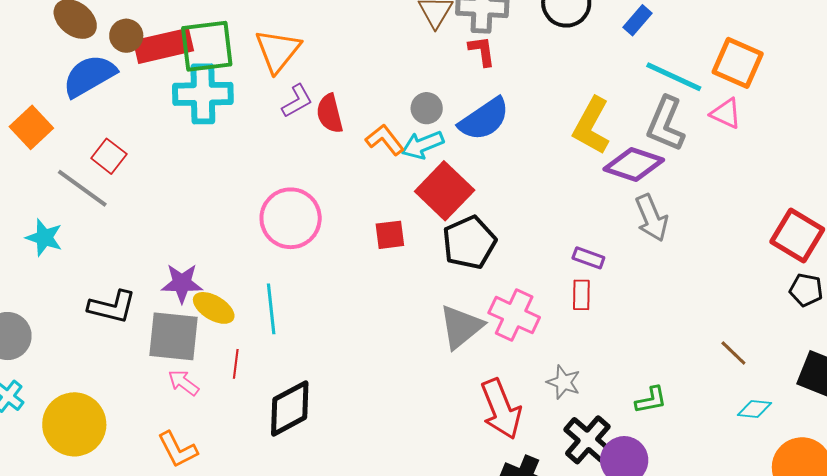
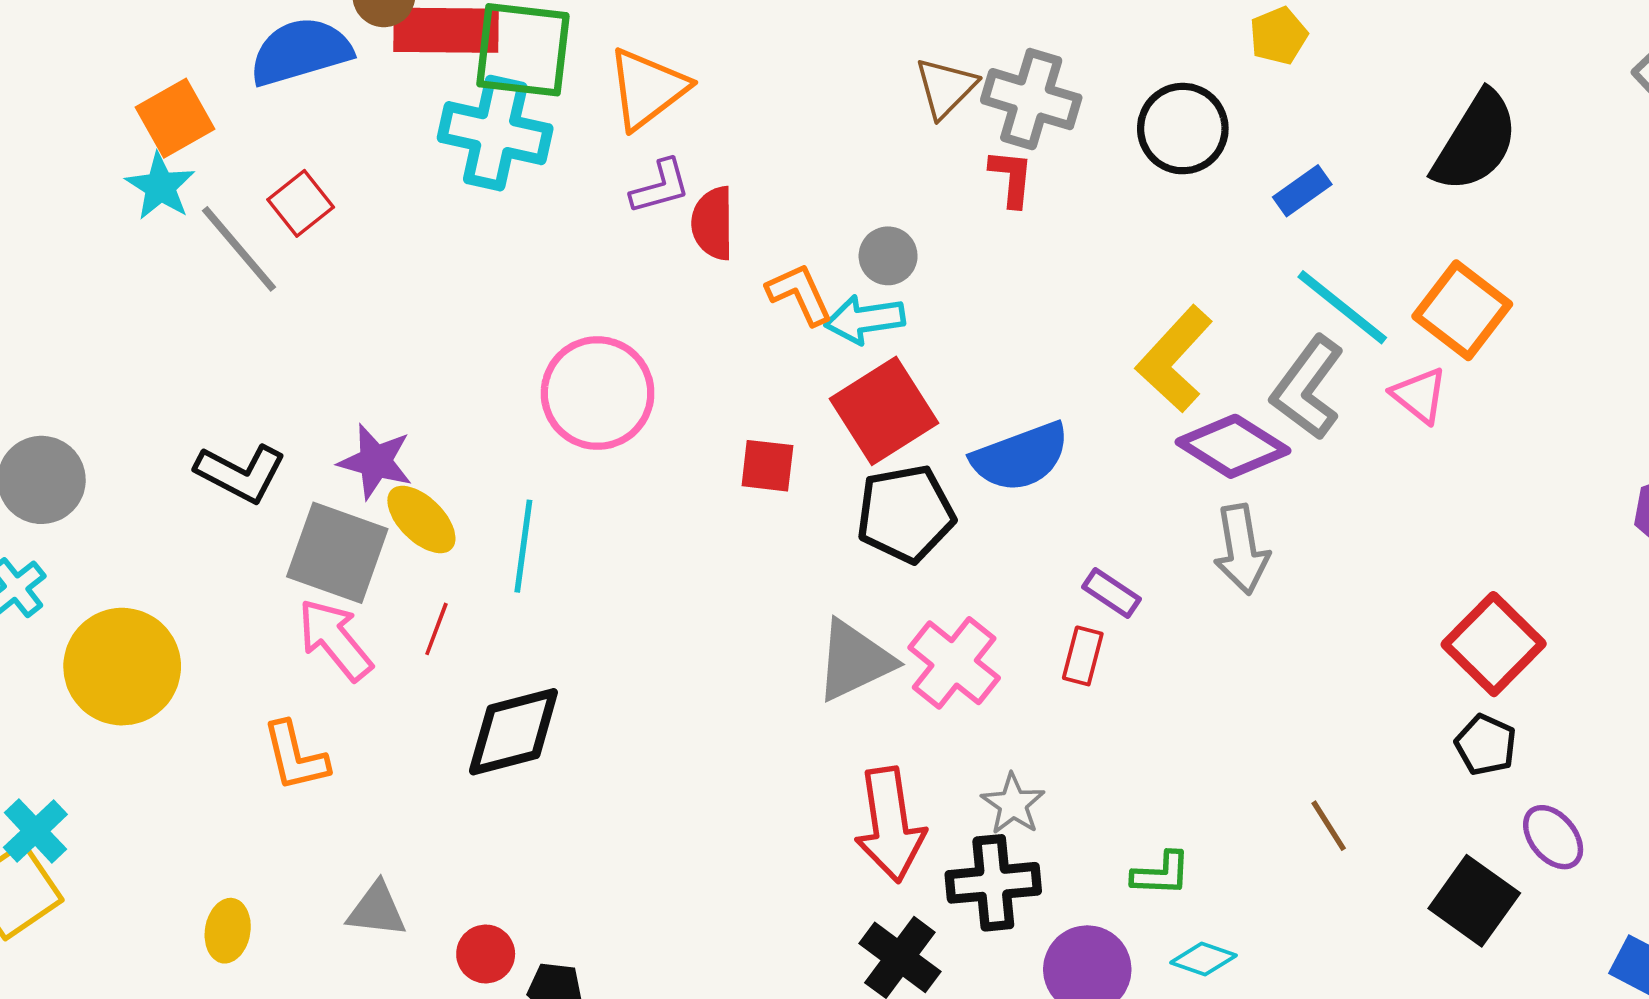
blue semicircle: (484, 119) -> (1020, 457), moved
cyan star: (44, 238) -> (160, 187), moved
pink arrow: (183, 383) -> (335, 639), size x1.5
cyan diamond: (754, 409) -> (1203, 959), moved
black cross: (588, 440) -> (993, 883), moved, turned 30

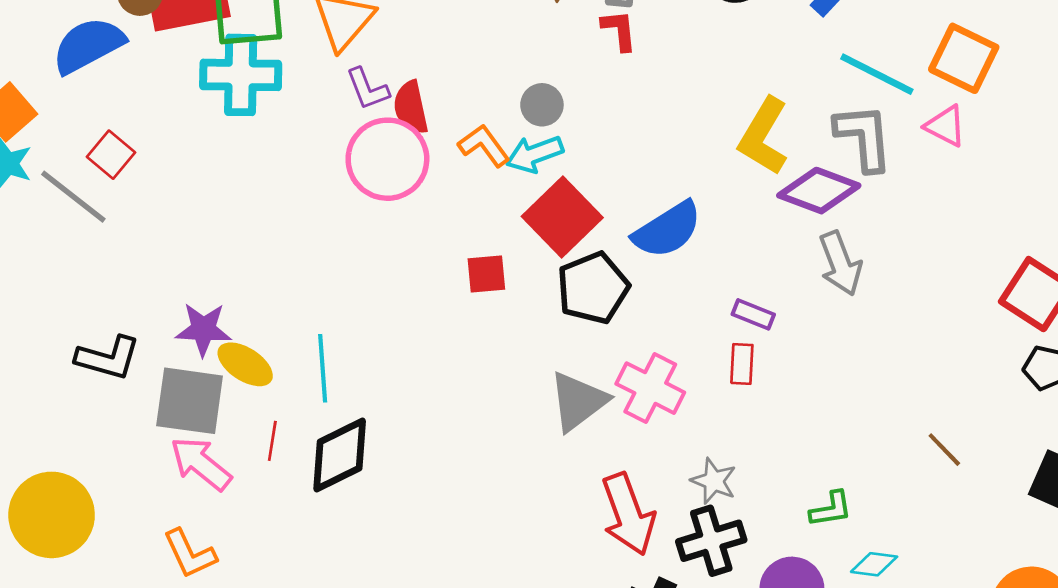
purple L-shape: (660, 187) -> (368, 89), turned 96
gray L-shape: (1307, 388) -> (864, 137), turned 150
pink circle: (598, 393) -> (387, 159), moved
black diamond: (513, 732) -> (340, 455), moved

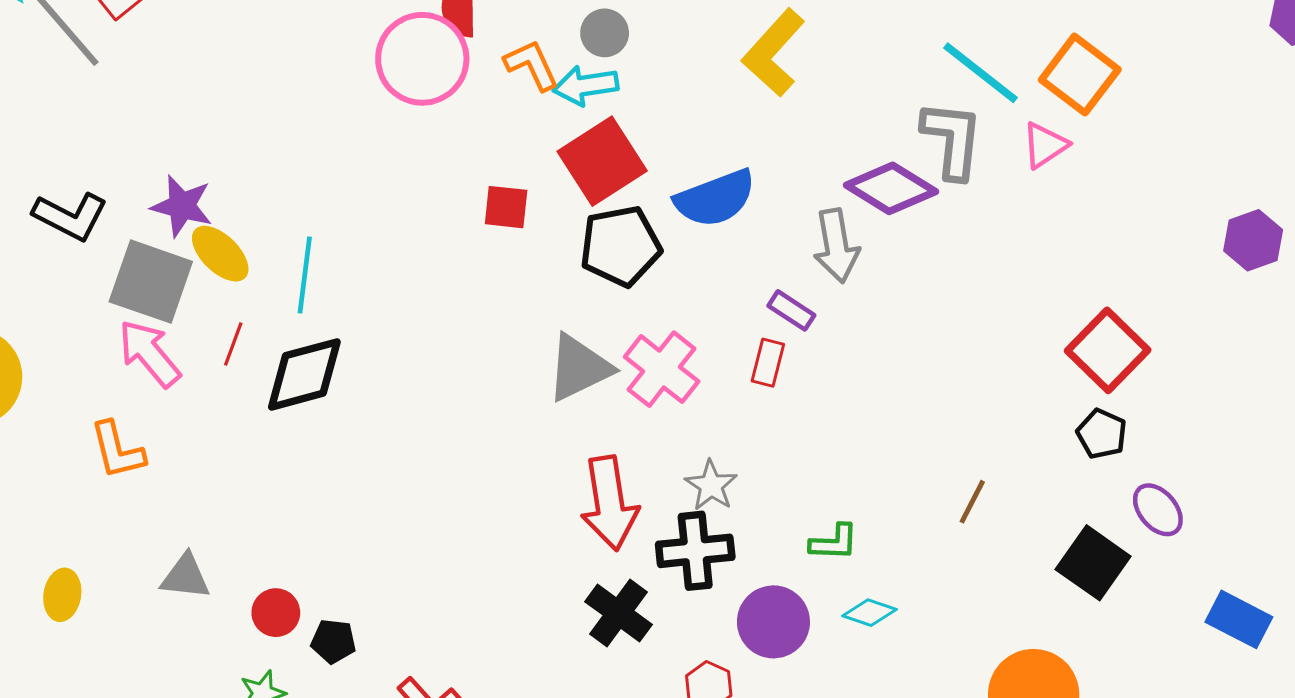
pink triangle: (945, 126) -> (1045, 145), turned 48
yellow L-shape: (763, 136) -> (773, 53), moved
gray arrow: (840, 263) -> (836, 246), moved
brown line: (944, 450) -> (972, 502), turned 60

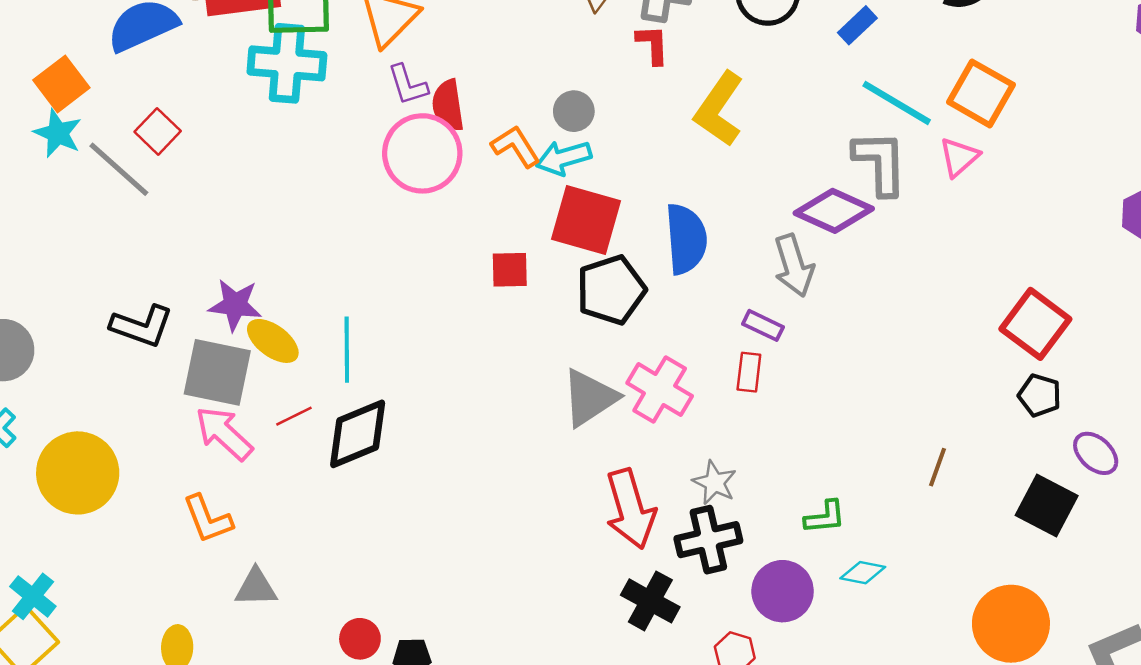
red square: (602, 161) -> (586, 220), turned -34
blue semicircle: (715, 198) -> (686, 239), turned -66
red line: (233, 344) -> (294, 416), turned 51
gray triangle: (185, 577) -> (256, 587), moved

